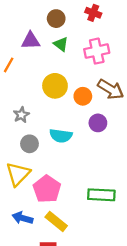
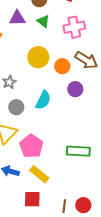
cyan semicircle: (61, 136) -> (43, 100), turned -72

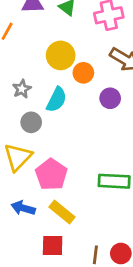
orange circle: (62, 66) -> (83, 73), moved
cyan semicircle: (43, 100) -> (57, 100), moved

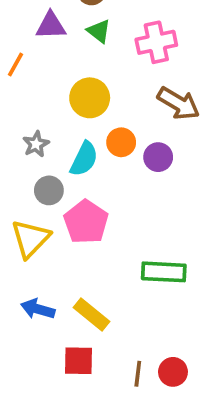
orange circle: (83, 73) -> (121, 142), moved
pink pentagon: (51, 175) -> (86, 222), moved

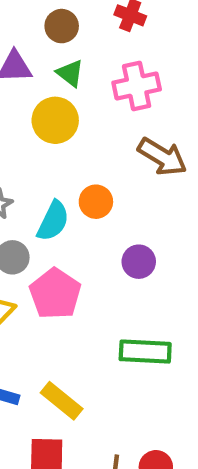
yellow circle: (90, 98) -> (55, 120), moved
purple circle: (158, 157) -> (139, 262), moved

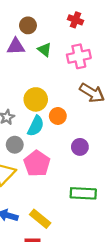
brown circle: (62, 26) -> (28, 25), moved
yellow circle: (55, 120) -> (36, 99), moved

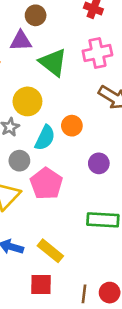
green triangle: (45, 50) -> (53, 62), moved, size x1.6
yellow circle: (36, 99) -> (27, 101), moved

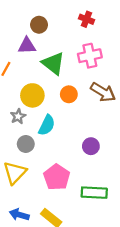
orange circle: (72, 126) -> (69, 94), moved
pink pentagon: (46, 184) -> (57, 177), moved

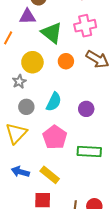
cyan semicircle: (47, 125) -> (54, 102), moved

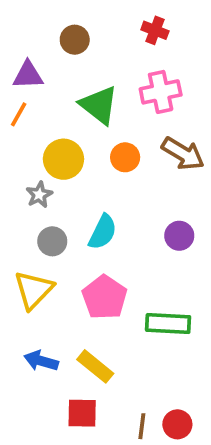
purple triangle: (27, 17) -> (28, 75), moved
purple circle: (86, 109) -> (179, 236), moved

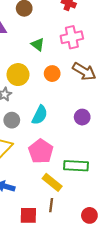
green triangle: (99, 105) -> (38, 45), size x0.6
yellow rectangle: (95, 366) -> (52, 182), moved
red circle: (177, 424) -> (89, 215), moved
brown line: (142, 426) -> (51, 205), moved

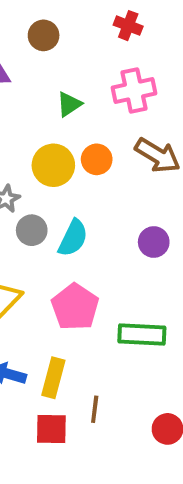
green triangle: (38, 45) -> (69, 104), turned 48
yellow circle: (18, 75) -> (53, 165), moved
gray circle: (12, 120) -> (32, 230), moved
yellow rectangle: (52, 182) -> (53, 378), moved, turned 66

